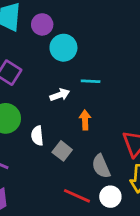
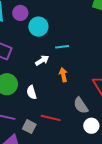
gray square: (62, 151) -> (29, 127), moved
red line: (77, 196) -> (51, 118), moved

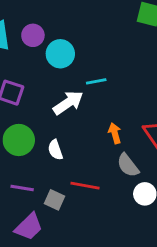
white arrow: (42, 60) -> (68, 103), size x1.5
orange arrow: (63, 75) -> (115, 133), moved

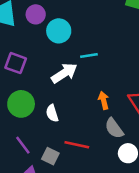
purple line: (22, 188) -> (23, 145), turned 42

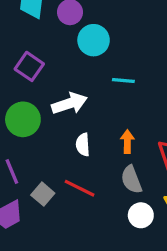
white arrow: (64, 73) -> (69, 103), moved
white semicircle: (52, 113) -> (83, 145), moved

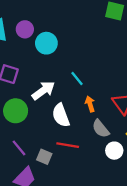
cyan line: (123, 81) -> (77, 79), moved, turned 63
white semicircle: (83, 145) -> (61, 115), size x1.5

